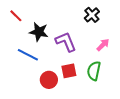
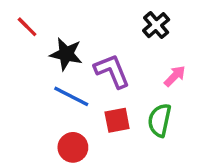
blue line: (28, 55) -> (71, 96), moved
red circle: (49, 80) -> (73, 147), moved

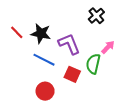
red line: (27, 27) -> (17, 32), moved
red square: (117, 120) -> (72, 74), turned 35
green semicircle: (160, 120) -> (93, 64), moved

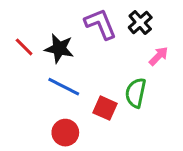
purple L-shape: (69, 44) -> (100, 24), moved
pink arrow: (108, 47) -> (159, 56), moved

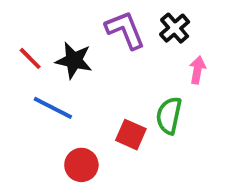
pink arrow: (159, 56) -> (197, 70), turned -35
blue line: (64, 87) -> (53, 108), moved

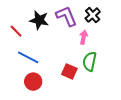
black star: (74, 60) -> (39, 20), moved
pink arrow: (197, 70) -> (84, 37), moved
red circle: (81, 165) -> (33, 82), moved

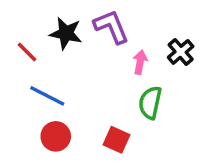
black cross: (93, 15) -> (181, 52), moved
red square: (69, 71) -> (116, 140), moved

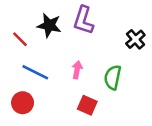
purple L-shape: (111, 27) -> (83, 20), turned -140
pink arrow: (140, 62) -> (77, 70), moved
red circle: (56, 136) -> (23, 103), moved

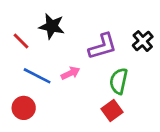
purple L-shape: (83, 20) -> (103, 46), moved, turned -124
pink arrow: (77, 70) -> (70, 73), moved, turned 54
red square: (87, 105) -> (112, 111), moved, turned 30

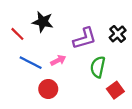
red circle: (24, 108) -> (48, 89), moved
red square: (112, 111) -> (115, 90), moved

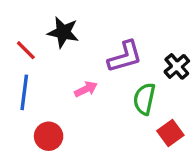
black cross: (118, 34) -> (177, 66), moved
blue line: (31, 63) -> (24, 92), moved, turned 70
red circle: (48, 89) -> (49, 136), moved

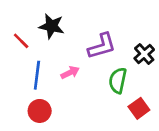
blue line: (24, 92) -> (37, 75), moved

